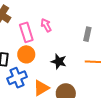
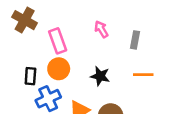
pink arrow: (46, 25) -> (101, 29), moved

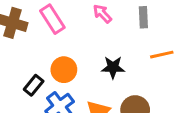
pink rectangle: (58, 41) -> (52, 19), moved
black rectangle: (30, 76) -> (34, 85), turned 48

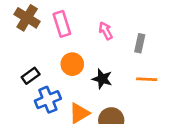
orange circle: (64, 70) -> (72, 64), moved

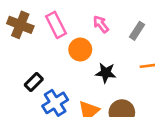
gray rectangle: (140, 43) -> (137, 31), turned 30
orange circle: (72, 64) -> (80, 50), moved

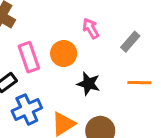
pink rectangle: (56, 25) -> (29, 57), moved

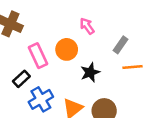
gray rectangle: (130, 42) -> (120, 45), moved
black star: (88, 84) -> (90, 72), turned -30

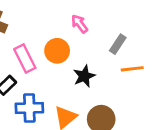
blue cross: (41, 99) -> (29, 108), turned 30

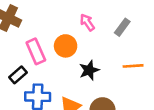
gray rectangle: (118, 44) -> (122, 27), moved

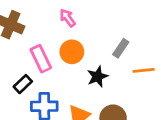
pink arrow: (87, 22) -> (68, 18), moved
gray rectangle: (122, 27) -> (121, 48), moved

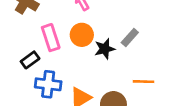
orange line: (144, 70) -> (144, 82), moved
black star: (97, 77) -> (105, 49), moved

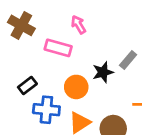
orange circle: (82, 35) -> (76, 87), moved
pink rectangle: (51, 38) -> (58, 48), moved, turned -55

